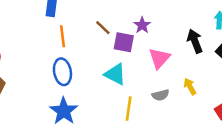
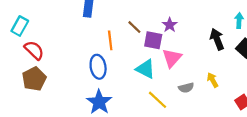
orange line: (62, 36) -> (110, 40), moved
pink triangle: (159, 58) -> (172, 58), moved
yellow line: (129, 109) -> (158, 100), turned -55

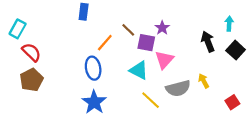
orange line: (110, 40) -> (105, 43), turned 48
gray semicircle: (186, 88) -> (178, 88), size x1.6

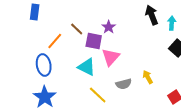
black arrow: (208, 42) -> (152, 15), moved
gray semicircle: (178, 88) -> (124, 84), size x0.7

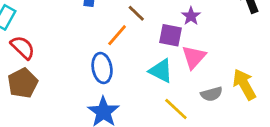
brown line: (77, 29) -> (136, 13), moved
yellow arrow: (148, 77) -> (244, 84), size x1.6

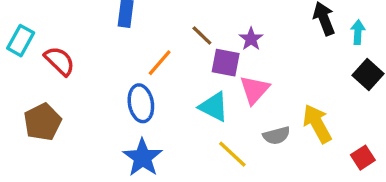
brown line: (136, 13) -> (202, 36), moved
red semicircle: (23, 47) -> (60, 61), moved

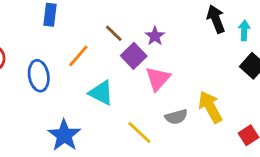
purple square: (226, 63) -> (134, 56), turned 35
blue ellipse: (141, 103) -> (39, 76), moved
cyan triangle: (214, 107) -> (101, 93), moved

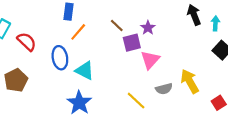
orange line: (78, 56) -> (78, 32), moved
purple square: (134, 56) -> (132, 43), turned 30
cyan triangle: (101, 93) -> (85, 71), moved

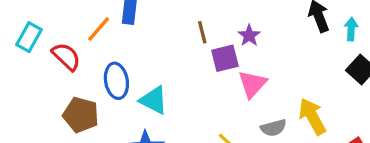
brown line: (117, 26) -> (202, 32), turned 32
orange line: (78, 32) -> (99, 29), moved
brown pentagon: (16, 80) -> (81, 115), moved, turned -30

